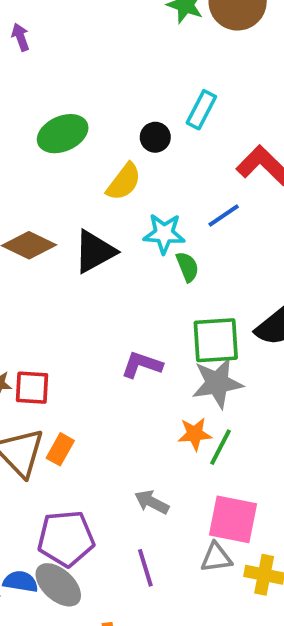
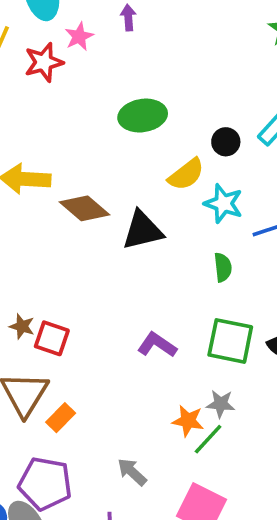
cyan star: (164, 234) -> (223, 204), moved
gray star: (217, 383) -> (221, 404), moved, size x0.6
orange rectangle: (60, 449) -> (61, 418), moved

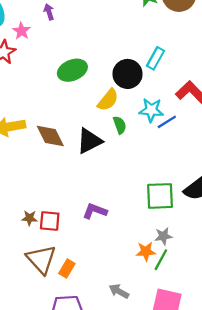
black circle: (226, 142) -> (128, 74), size x1.6
cyan star: (223, 204) -> (151, 110), moved
brown diamond: (84, 208) -> (50, 136), turned 36
green semicircle: (223, 267) -> (120, 125), moved
purple L-shape: (157, 345) -> (95, 211), moved

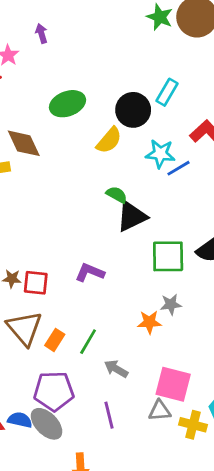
green semicircle: (120, 125) -> (117, 195), moved, turned -42
brown diamond: (50, 136) -> (24, 143), moved
black triangle: (89, 141) -> (132, 216), moved
green line: (161, 260) -> (88, 342), moved

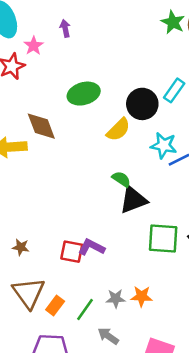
red square: (36, 283) -> (72, 252), moved
gray star: (171, 304) -> (116, 298), moved

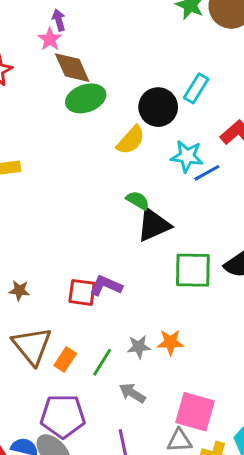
pink star: (34, 46) -> (50, 39), moved
brown diamond: (41, 126) -> (72, 68), moved

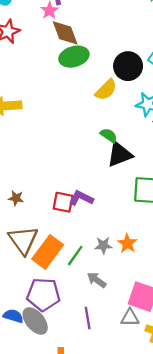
orange star: (170, 342) -> (127, 243), turned 30
orange rectangle: (65, 360) -> (48, 252), size x1.8

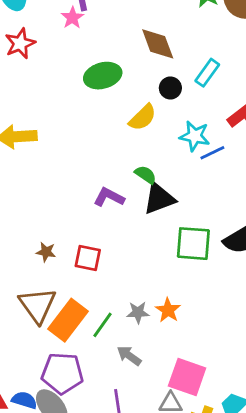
brown diamond: (65, 33) -> (158, 44), moved
black circle: (128, 66) -> (170, 88), size x0.6
brown star: (16, 198) -> (46, 252), moved
purple L-shape: (81, 198) -> (109, 197), moved

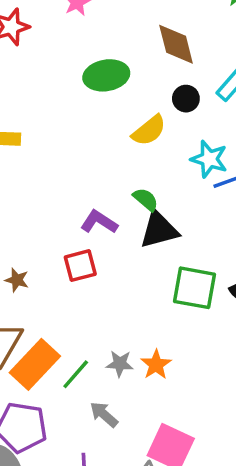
red square: (88, 258) -> (80, 266), moved, turned -32

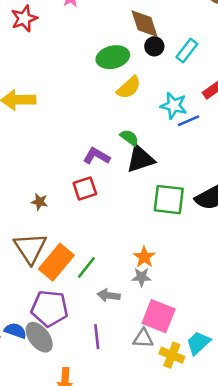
green ellipse: (106, 75) -> (113, 57), moved
black circle: (186, 99) -> (154, 46), moved
gray star: (120, 364) -> (141, 277), moved
gray arrow: (104, 414) -> (109, 295), turned -30

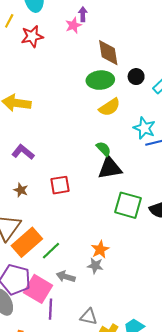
brown diamond: (145, 24) -> (108, 53), moved
purple L-shape: (97, 156) -> (23, 152), moved
pink square: (159, 316) -> (38, 289), moved

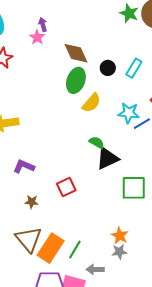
green ellipse: (100, 80) -> (76, 80), turned -50

